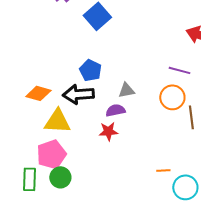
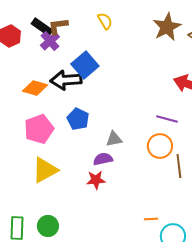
orange diamond: (38, 93) -> (35, 88), moved
black arrow: (78, 94) -> (66, 80), moved
yellow triangle: (57, 121) -> (45, 170), turned -32
pink pentagon: (51, 154) -> (39, 129), moved

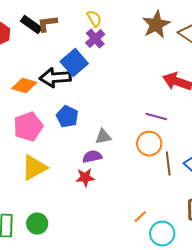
purple cross: (50, 41) -> (95, 39), moved
orange line: (151, 219) -> (140, 217), turned -40

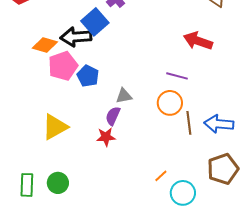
pink pentagon: (28, 127) -> (63, 66), moved
purple semicircle: (92, 157) -> (113, 116), turned -54

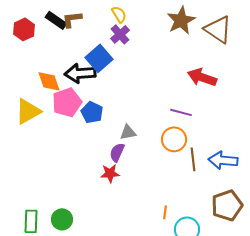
orange diamond: (45, 45) -> (49, 81), turned 55
yellow triangle: (55, 127) -> (28, 111), moved
orange line: (161, 176) -> (165, 212), turned -40

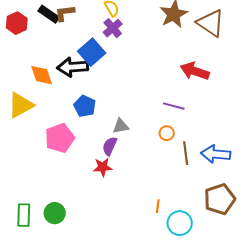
pink pentagon: (67, 102) -> (60, 138), moved
orange circle: (174, 139) -> (167, 133), size x0.6

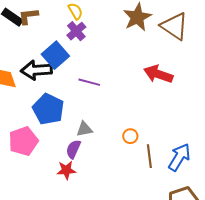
blue pentagon: (85, 106) -> (48, 109), size x1.4
purple line: (174, 106) -> (89, 82), moved
blue arrow: (216, 154) -> (179, 157), turned 116

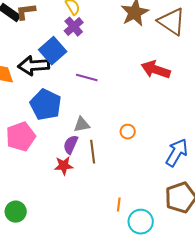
brown line: (149, 156) -> (93, 152), moved

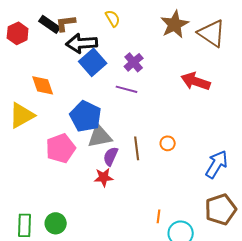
purple cross: (74, 27) -> (134, 62), moved
black arrow: (34, 66) -> (82, 43), moved
gray triangle: (82, 125) -> (100, 136), moved, size x1.5
brown line: (93, 152) -> (137, 148), moved

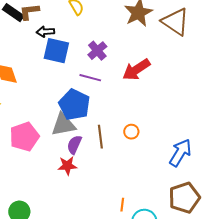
black arrow: (82, 43) -> (45, 32), size x0.6
blue square: (93, 62) -> (56, 51), turned -36
red arrow: (196, 81) -> (136, 70), moved, turned -52
blue pentagon: (86, 116) -> (74, 105), moved

